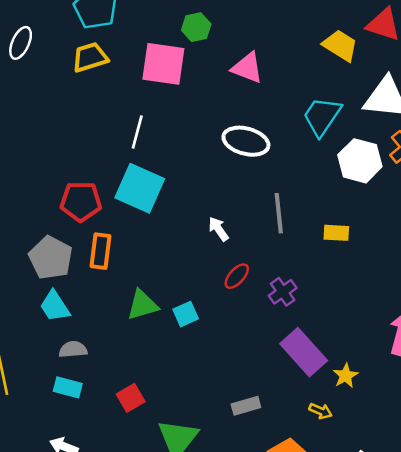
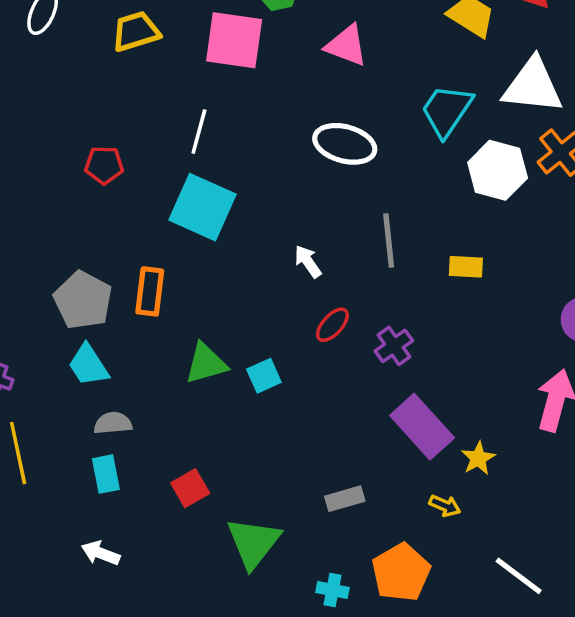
red pentagon: (81, 201) -> (104, 165), moved, size x0.7
cyan rectangle: (68, 387) -> (106, 474), turned 64

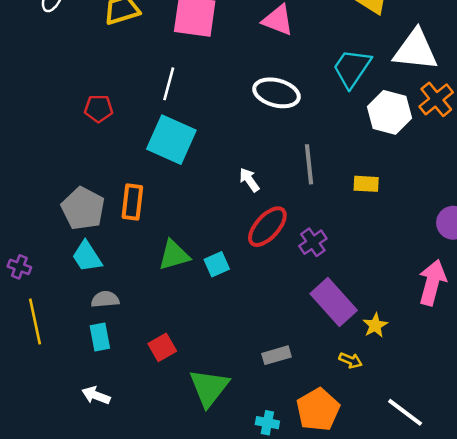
red ellipse: (332, 325) -> (267, 227), size x1.6

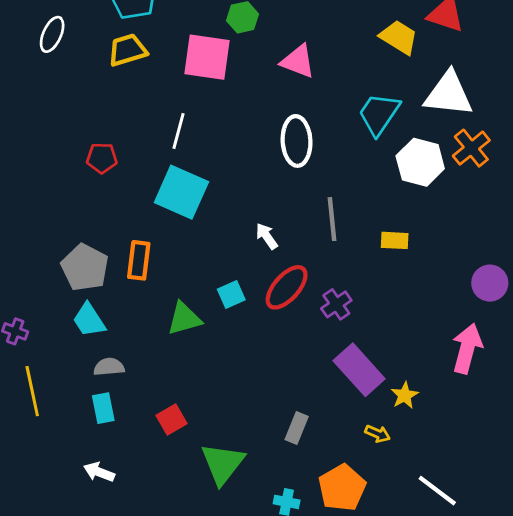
white ellipse: (276, 93) -> (297, 141), turned 72
cyan square: (217, 264) -> (231, 294), moved
gray rectangle: (276, 355) -> (297, 428), turned -52

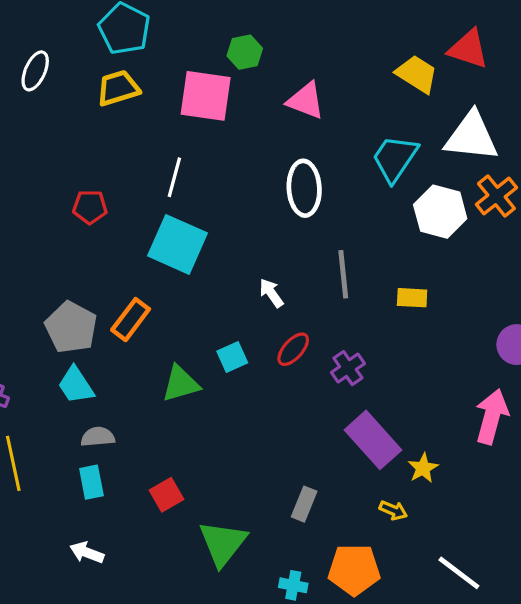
orange rectangle: (139, 260) -> (131, 320), turned 30
red ellipse: (287, 287) -> (293, 349), size x0.7
orange pentagon: (342, 488) -> (354, 570), turned 30

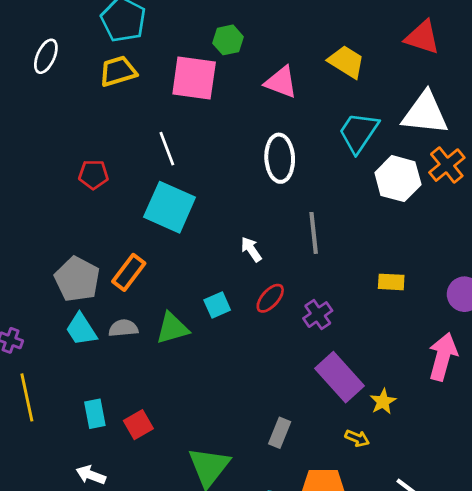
yellow trapezoid: (417, 74) -> (346, 62), moved
white line: (174, 177) -> (167, 149), turned -36
yellow rectangle: (412, 298) -> (391, 282), moved
gray semicircle: (98, 437) -> (123, 328), moved
red square: (167, 495) -> (138, 425), moved

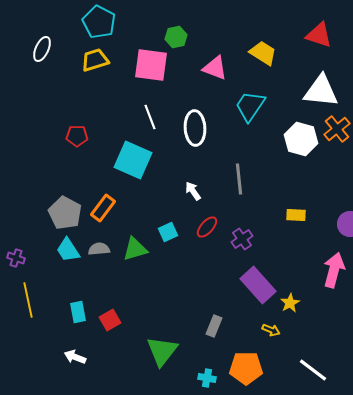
cyan trapezoid: (359, 132) -> (250, 106), moved
white line: (167, 149) -> (150, 117), moved
white ellipse: (280, 158) -> (195, 128), moved

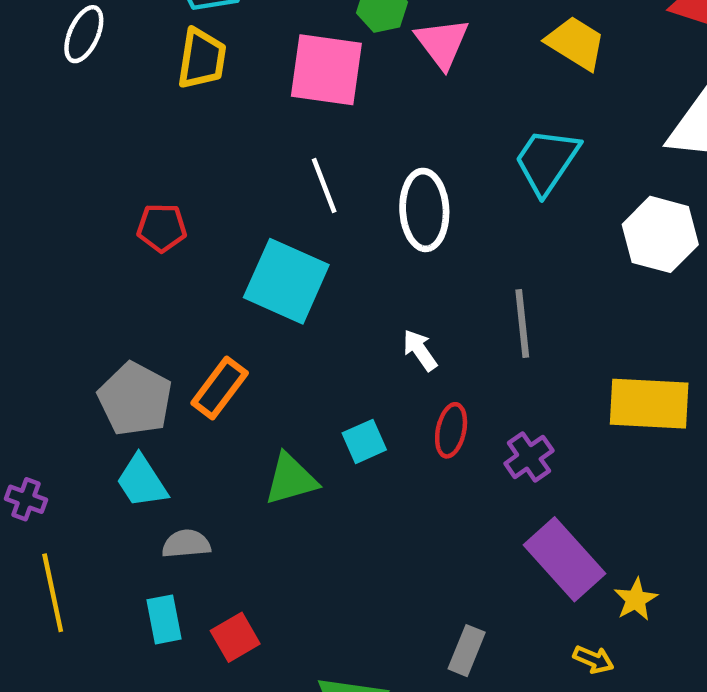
yellow trapezoid: (95, 60) -> (202, 59), turned 116
pink triangle: (215, 68) -> (442, 43), moved, turned 32
yellow rectangle: (296, 215) -> (649, 404), size x1.8
red ellipse: (207, 227) -> (451, 430), turned -30
gray semicircle: (99, 249) -> (186, 544), moved

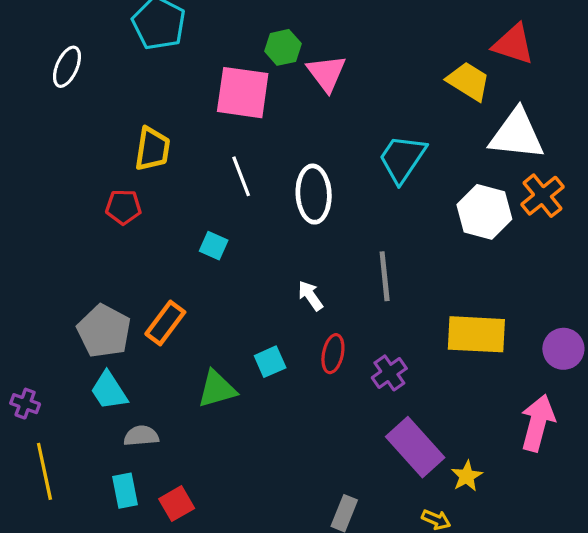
yellow trapezoid: (576, 43) -> (468, 81), moved
yellow trapezoid: (202, 59) -> (152, 149), moved
cyan square: (286, 281) -> (214, 246), size x0.5

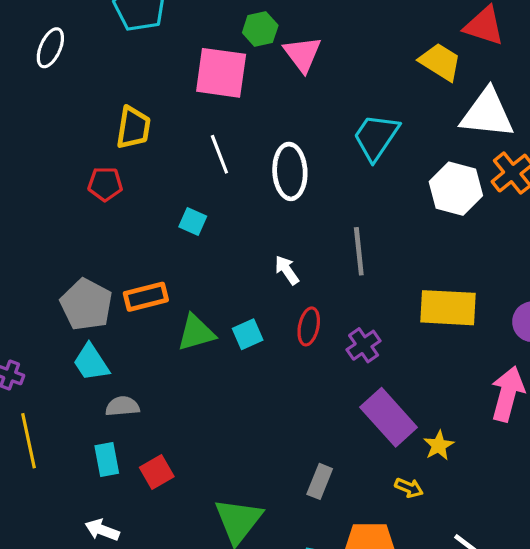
orange rectangle: (165, 323) -> (146, 297), turned 39
green triangle: (217, 389) -> (196, 333), moved

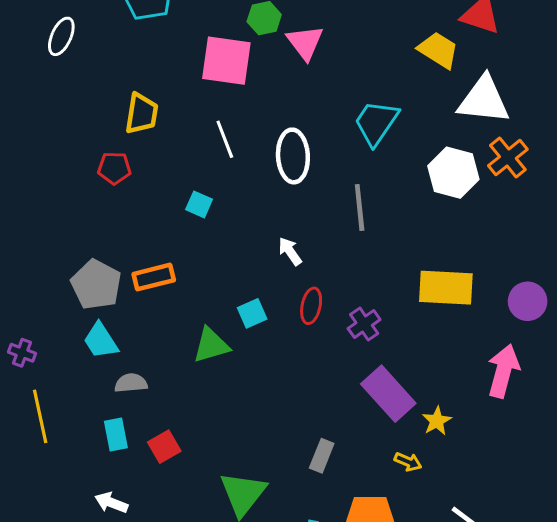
gray line: (359, 251) -> (360, 207), moved
green triangle: (196, 333) -> (211, 345), moved

